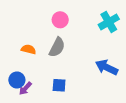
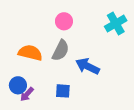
orange semicircle: (29, 49) -> (30, 53), size x1.5
blue arrow: (107, 67) -> (88, 66), moved

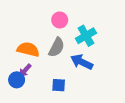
cyan cross: (116, 24) -> (86, 36), moved
purple arrow: (27, 94) -> (25, 70), moved

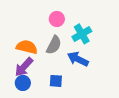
purple arrow: (25, 70) -> (24, 67), size x1.5
blue circle: (17, 80) -> (23, 83), moved

